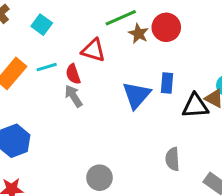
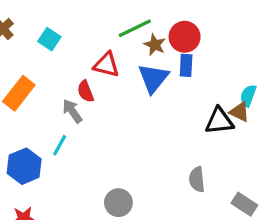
cyan line: (47, 67) -> (60, 145), moved, turned -42
blue rectangle: (167, 83) -> (186, 65), moved
blue triangle: (136, 95) -> (153, 78), moved
gray arrow: (73, 96) -> (72, 111), moved

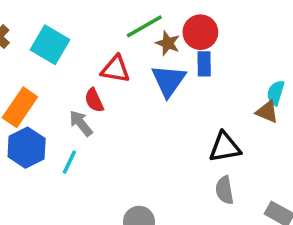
cyan square: (49, 39) -> (50, 45), size x1.5
black triangle: (219, 121) -> (225, 147), moved
blue hexagon: (24, 166) -> (27, 148), moved

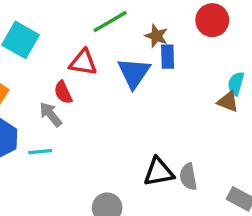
red circle: (200, 32) -> (212, 20), moved
brown star: (168, 43) -> (156, 36), moved
black triangle: (225, 147) -> (159, 172), moved
cyan line: (69, 162) -> (40, 152), turned 60

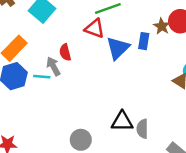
brown star: (156, 36) -> (162, 26), moved
red triangle: (83, 62) -> (95, 28), moved
cyan line: (40, 152) -> (42, 77), moved

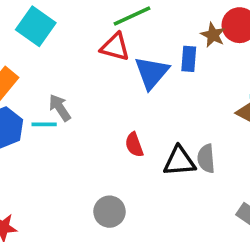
red semicircle: (65, 52) -> (134, 145), moved
black triangle: (122, 121) -> (179, 161), moved
gray semicircle: (142, 129) -> (206, 159), moved

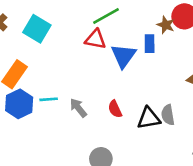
gray arrow: (60, 108) -> (78, 108), moved

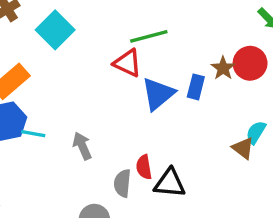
cyan line: (49, 99) -> (33, 134), moved
red semicircle: (115, 109) -> (144, 167), moved
gray semicircle: (168, 115) -> (122, 183), moved

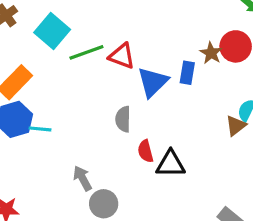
green line: (149, 36) -> (86, 52), moved
gray arrow: (82, 146) -> (82, 178), moved
brown triangle: (243, 148) -> (236, 126), turned 50
gray semicircle: (122, 183) -> (123, 119), moved

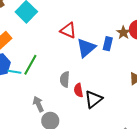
green line: (86, 52) -> (30, 65), moved, turned -45
gray semicircle: (123, 119) -> (65, 79), moved
black triangle: (171, 164) -> (93, 99), turned -42

